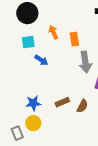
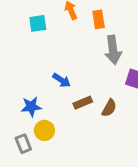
blue arrow: (41, 60) -> (62, 80), moved
blue star: (33, 103) -> (31, 107), moved

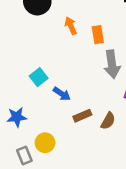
cyan square: (38, 23) -> (39, 77), moved, turned -30
blue star: (31, 107) -> (17, 117), moved

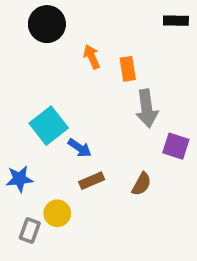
cyan square: (39, 77) -> (49, 126), size x1.5
brown rectangle: (82, 116) -> (92, 181), moved
gray rectangle: (24, 156) -> (30, 230), turned 42

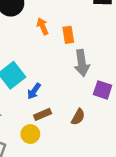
blue arrow: (80, 148) -> (34, 91), turned 91
yellow circle: (57, 213) -> (30, 134), moved

